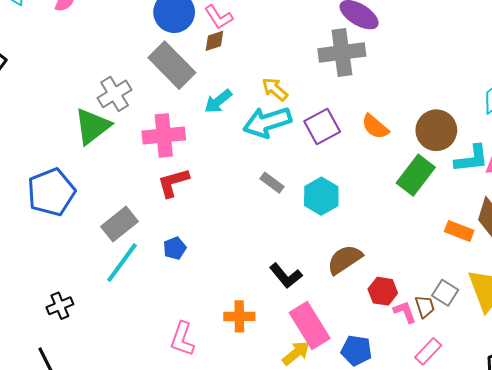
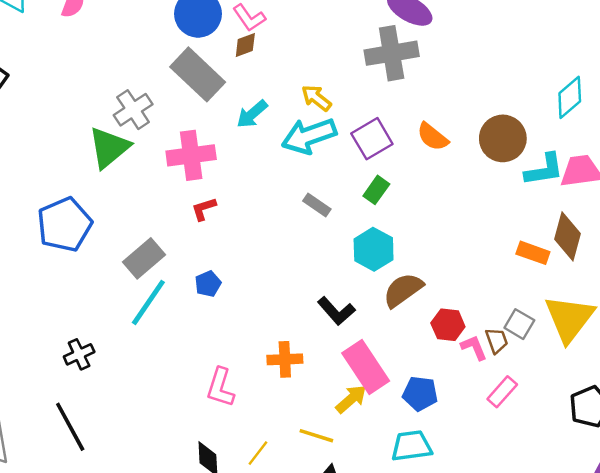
green rectangle: (416, 175) -> (376, 190), moved, size x0.6
red L-shape: (173, 183) -> (204, 209), size x0.7
cyan hexagon: (321, 196) -> (374, 249), moved

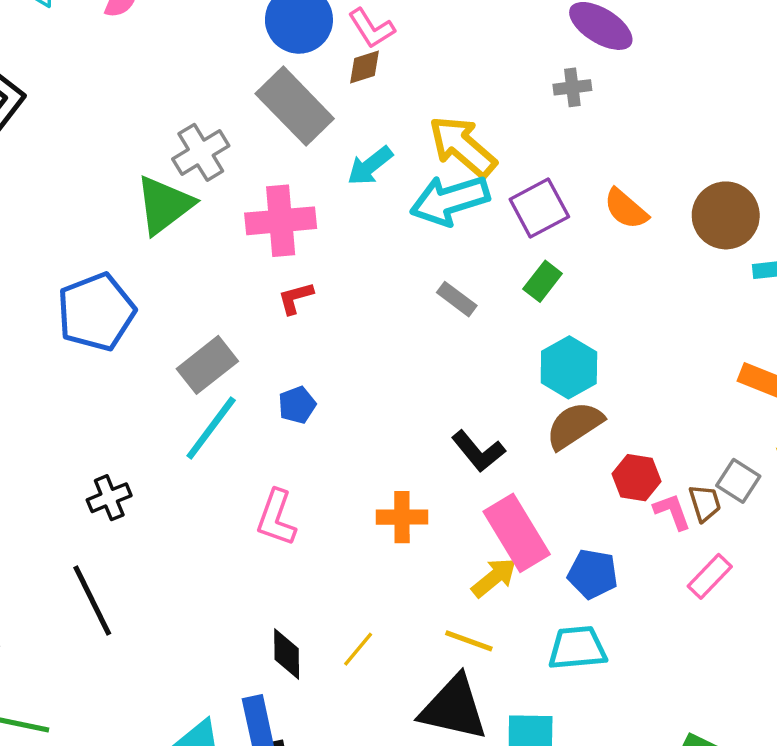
gray cross: (392, 53) -> (572, 87), size x0.5
yellow arrow: (316, 98) -> (463, 147), size x1.6
cyan hexagon: (374, 249) -> (569, 367), moved
pink L-shape: (220, 387) -> (276, 518), moved
yellow line: (316, 436) -> (469, 641), moved

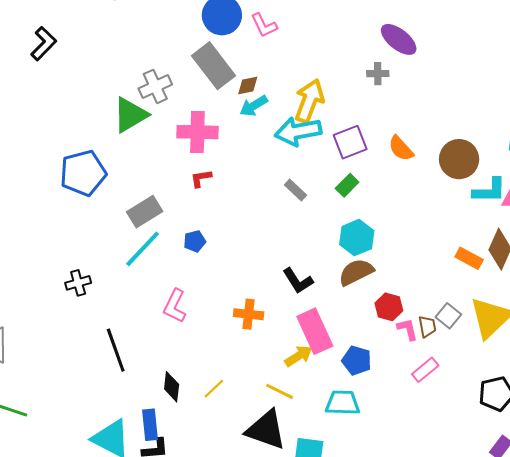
brown diamond: (365, 67) -> (248, 86), moved
yellow arrow: (463, 147) -> (309, 101), turned 63
black line: (92, 600) -> (116, 350), moved

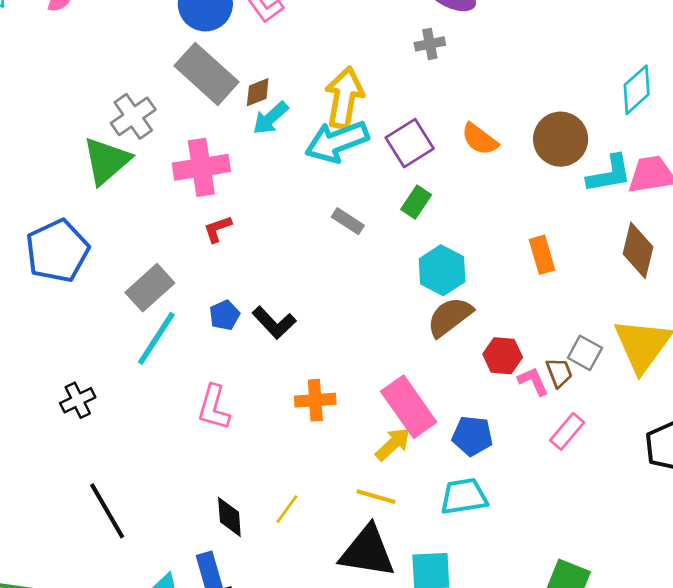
orange rectangle: (469, 258) -> (542, 255), moved, turned 56
black L-shape: (298, 281) -> (274, 323), moved
black line: (116, 350) -> (107, 511), moved

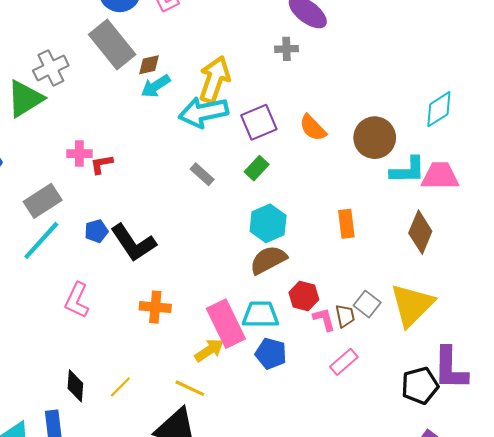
pink cross: (201, 167) -> (79, 154), moved, size x0.6
black L-shape: (274, 323) -> (133, 243), size x1.4
cyan trapezoid: (464, 496) -> (260, 315), moved

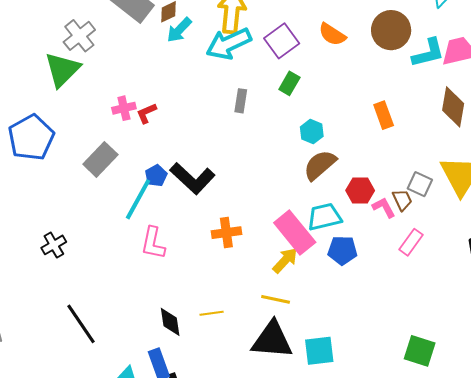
gray rectangle: (202, 174) -> (241, 101), turned 70
cyan hexagon: (268, 223) -> (312, 132), size x0.7
cyan line: (41, 240) -> (138, 199), moved
yellow line: (120, 387) -> (212, 313), turned 50

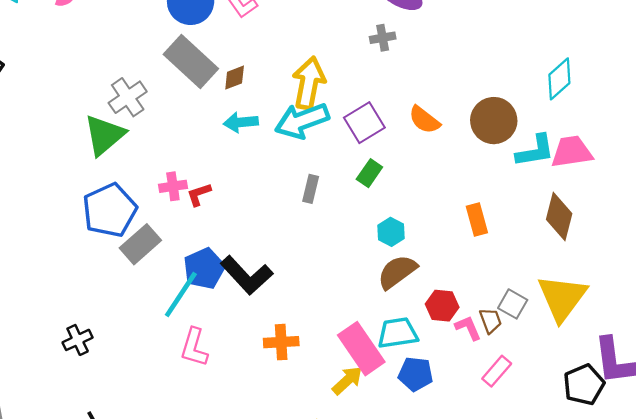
cyan arrow: (179, 30) -> (241, 122), moved, turned 36
blue pentagon: (31, 138) -> (110, 210), moved
blue pentagon: (156, 176) -> (204, 268), size x1.6

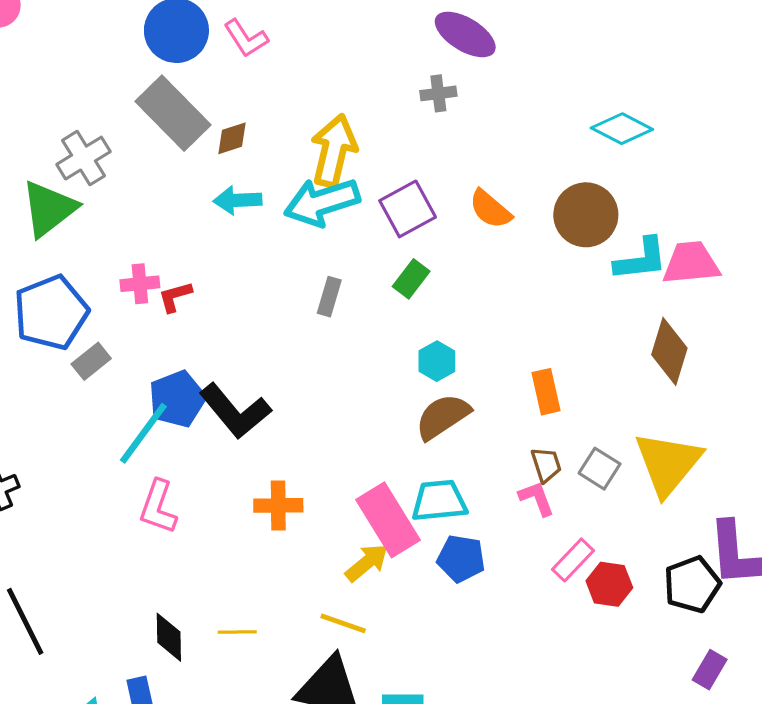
cyan diamond: (559, 79) -> (622, 129), moved, turned 66
orange rectangle: (477, 219) -> (546, 392), moved
gray rectangle: (140, 244) -> (91, 361), size x0.7
red hexagon: (442, 306) -> (609, 584), moved
brown trapezoid: (490, 321) -> (546, 465), moved

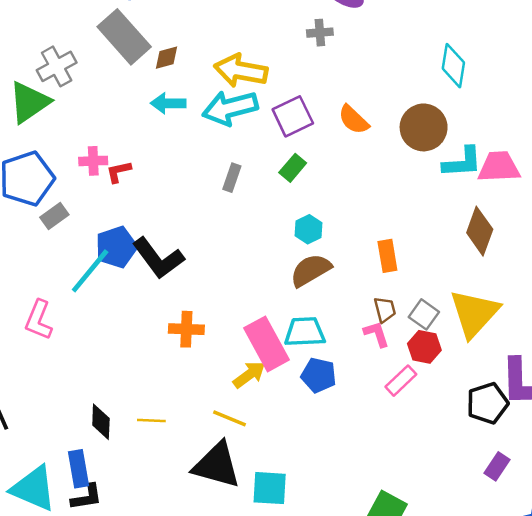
cyan diamond: (622, 129) -> (453, 66), turned 69
yellow arrow: (334, 151) -> (241, 71), turned -96
pink L-shape: (158, 507) -> (39, 320), moved
red hexagon: (609, 584) -> (424, 347), moved

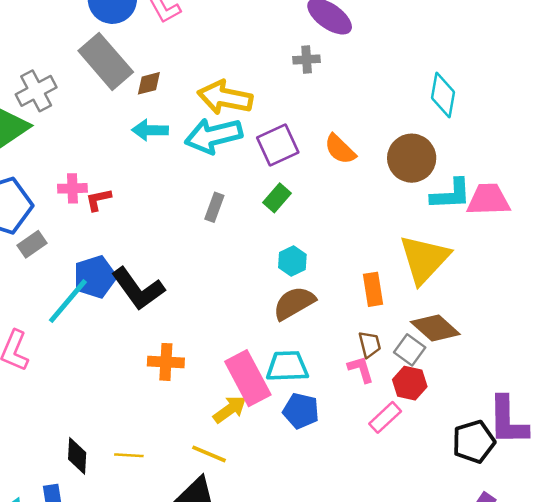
brown diamond: (480, 231) -> (435, 328), moved, turned -69
yellow triangle: (474, 313) -> (424, 259), moved

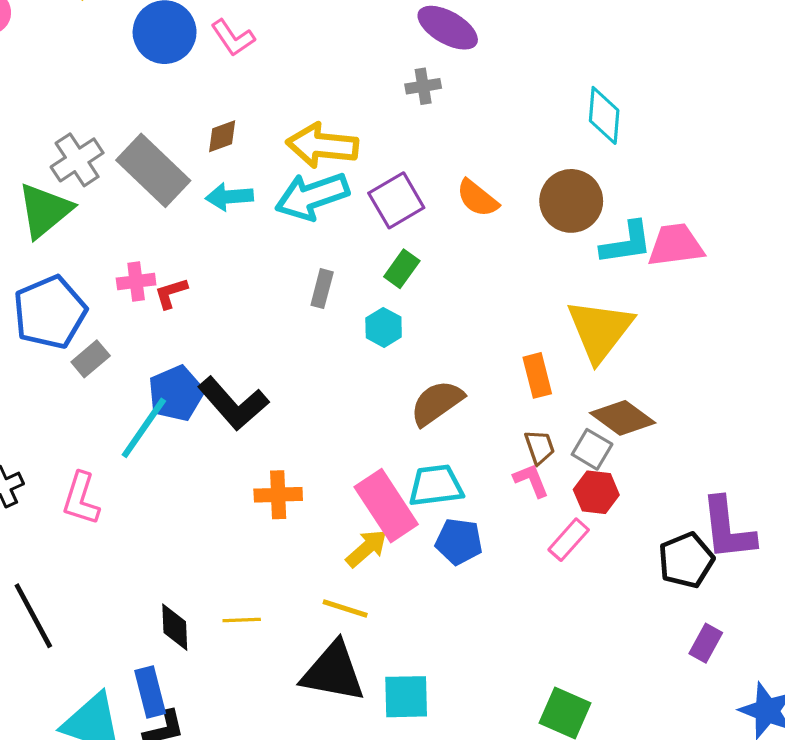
gray rectangle: (106, 61) -> (153, 170), moved
cyan hexagon: (292, 261) -> (384, 327), moved

